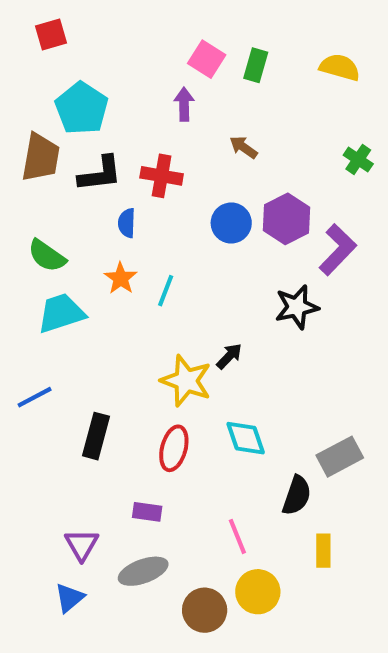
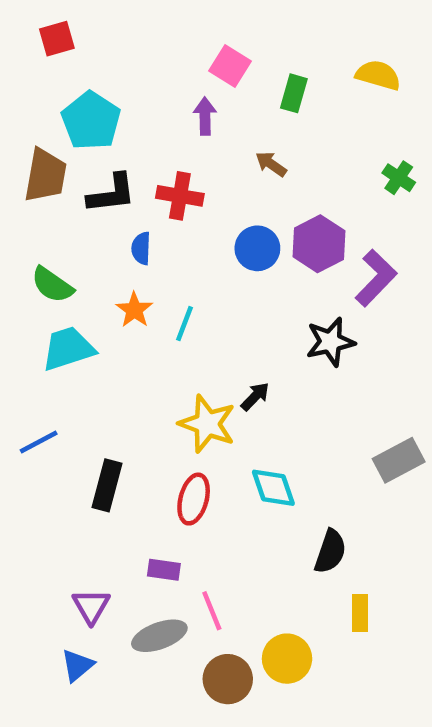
green rectangle: (256, 65) -> (294, 93), moved
gray rectangle: (340, 457) -> (399, 460), moved
pink line: (237, 536) -> (212, 611), moved

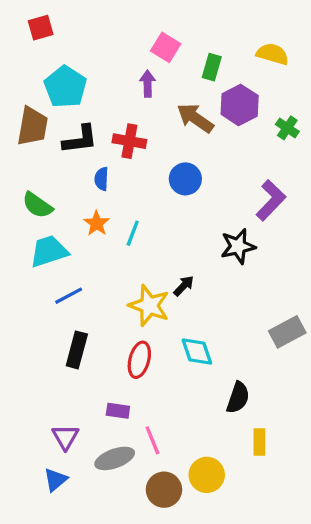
brown arrow: (271, 164) -> (195, 118), size x1.6
purple hexagon: (319, 244) -> (240, 105), moved
blue line: (39, 442) -> (69, 296), moved

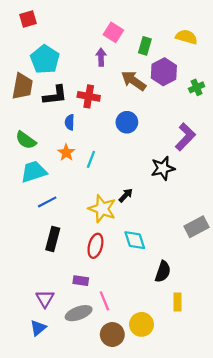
green cross: (287, 128) -> (197, 87), turned 32

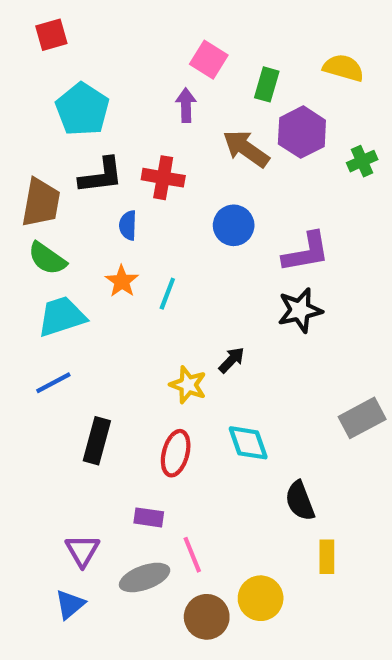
brown trapezoid: (22, 86) -> (41, 203), moved
purple L-shape: (185, 137) -> (306, 252), moved, turned 36
blue line: (47, 202) -> (53, 383), moved
yellow star: (102, 209) -> (188, 385), size x0.7
black semicircle: (163, 272) -> (300, 501), turned 140

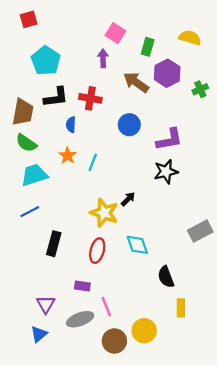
yellow star: (188, 385) -> (104, 213), size x1.4

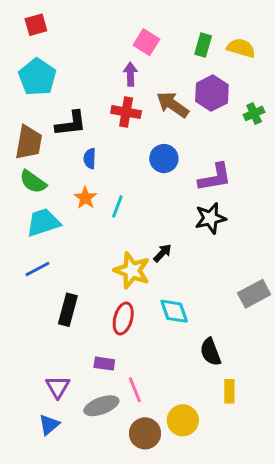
green rectangle: (148, 47) -> (203, 45), moved
cyan pentagon: (46, 61) -> (37, 77), moved
red cross: (90, 98) -> (126, 112), moved

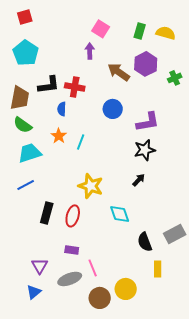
red cross: (126, 112) -> (75, 87), moved
black arrow: (162, 253) -> (139, 180), moved
gray rectangle: (254, 294) -> (175, 234), moved
red ellipse: (123, 318) -> (73, 216), moved

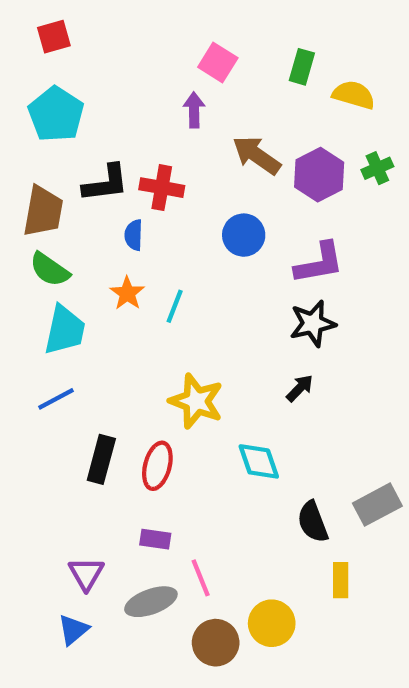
yellow semicircle: (166, 33) -> (354, 95), moved
purple hexagon: (146, 64) -> (319, 175), moved
cyan trapezoid: (30, 153) -> (65, 330), turned 120

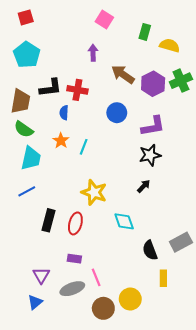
pink square: (218, 62) -> (104, 20), moved
green cross: (377, 168) -> (181, 81), size x1.5

